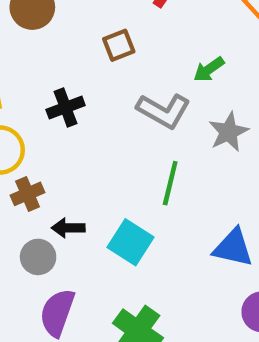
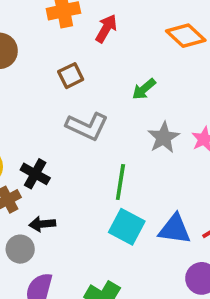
black cross: (66, 107) -> (35, 174), moved, turned -36
gray L-shape: (164, 111) -> (87, 126), moved
cyan square: (130, 242) -> (127, 227), moved

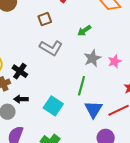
green line: (120, 182) -> (82, 86), moved
cyan square: (127, 227) -> (53, 106), moved
blue triangle: (175, 229) -> (93, 109), turned 48

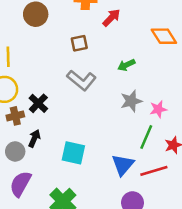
green line: (82, 86) -> (146, 137), moved
black arrow: (21, 99) -> (34, 138), turned 104
cyan square: (53, 106) -> (73, 153), turned -30

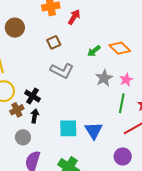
orange diamond: (164, 36) -> (120, 48), moved
black arrow: (34, 138) -> (35, 116), moved
blue triangle: (123, 165) -> (94, 131), moved

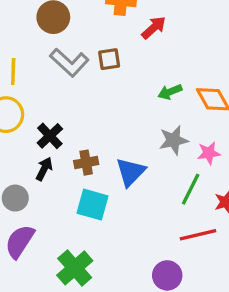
gray L-shape: (62, 71) -> (69, 63), moved
brown cross: (17, 110) -> (86, 163), moved
blue triangle: (94, 131) -> (131, 172), moved

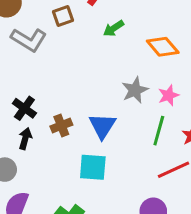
brown square: (109, 59) -> (63, 16), moved
green arrow: (170, 92) -> (114, 28), moved
cyan square: (93, 205) -> (93, 167), moved

